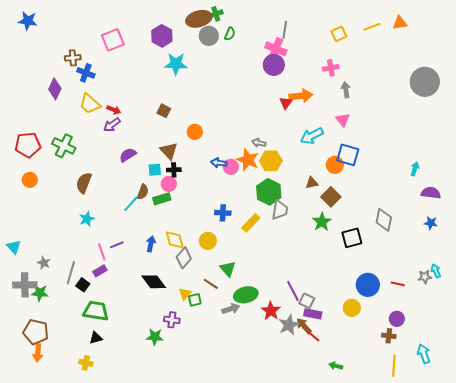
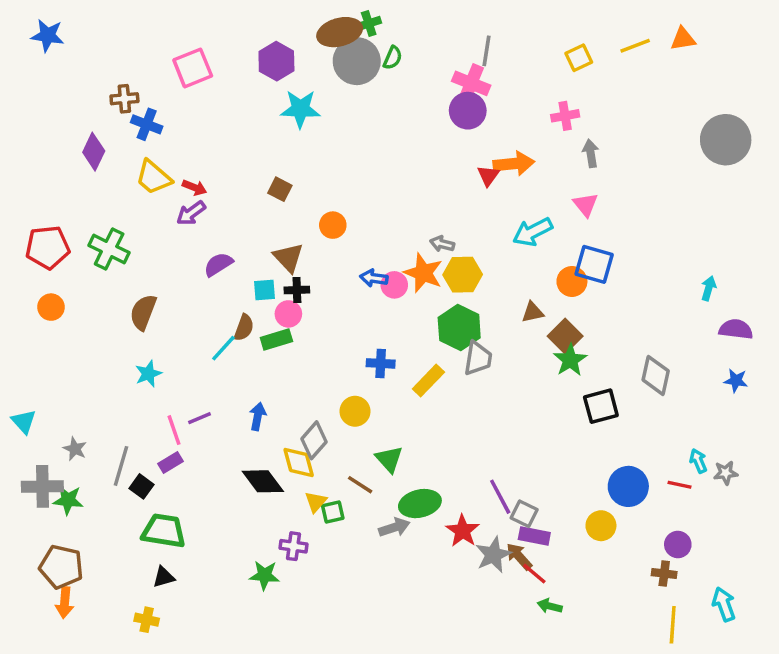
gray circle: (209, 36) -> (357, 61), size x1.4
green star: (322, 222) -> (570, 360), moved
yellow diamond: (175, 240) -> (299, 463), moved
cyan arrow: (436, 271) -> (698, 461), moved
green arrow: (336, 366) -> (550, 606), moved

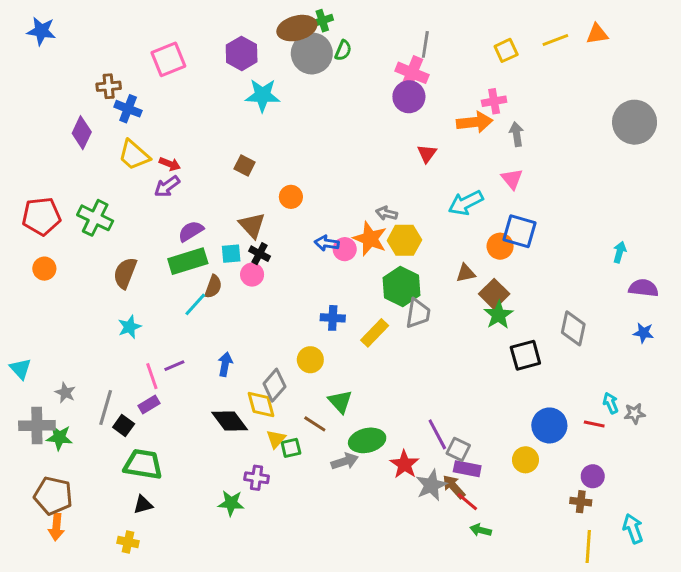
orange arrow: (514, 164) -> (475, 122), moved
black cross: (297, 290) -> (260, 254), turned 30
green rectangle: (276, 340) -> (188, 261), moved, size x1.4

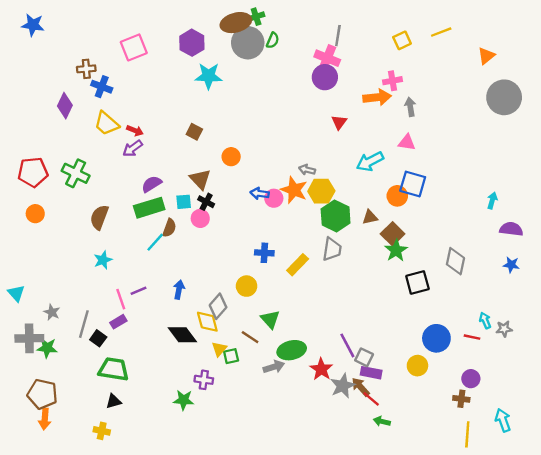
orange triangle: (597, 34) -> (486, 56), moved, turned -30
pink triangle: (512, 179) -> (407, 142), turned -42
green hexagon: (401, 287) -> (336, 216), moved

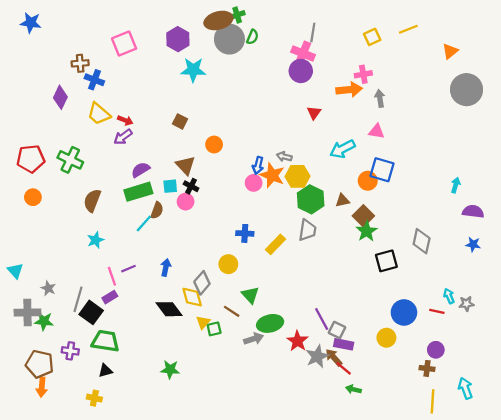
blue arrow: (260, 193) -> (258, 165), moved, turned -84
black square: (98, 338) -> (91, 312), size x1.5
purple cross: (204, 380) -> (70, 351), moved

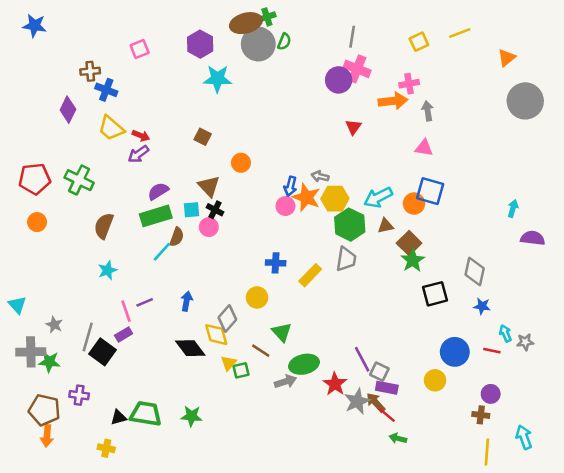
pink square: (124, 44) -> (140, 49), size x0.7
pink cross: (303, 53) -> (357, 69), moved
cyan arrow: (342, 149) -> (378, 197), moved
blue star: (473, 244) -> (482, 306), moved
green trapezoid: (105, 341) -> (146, 414), moved

